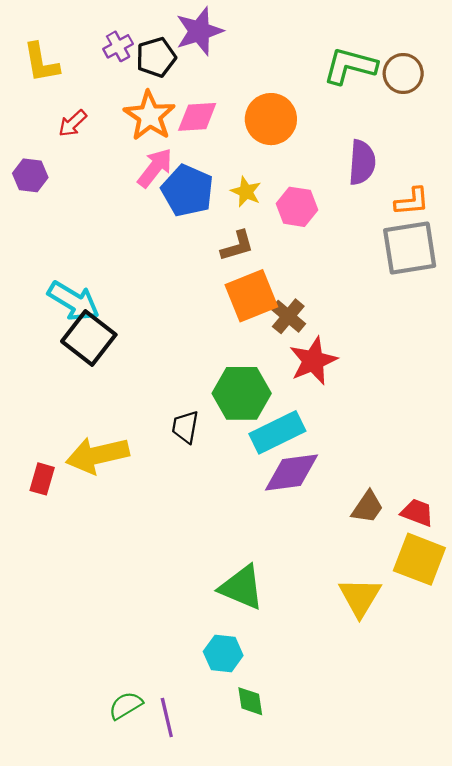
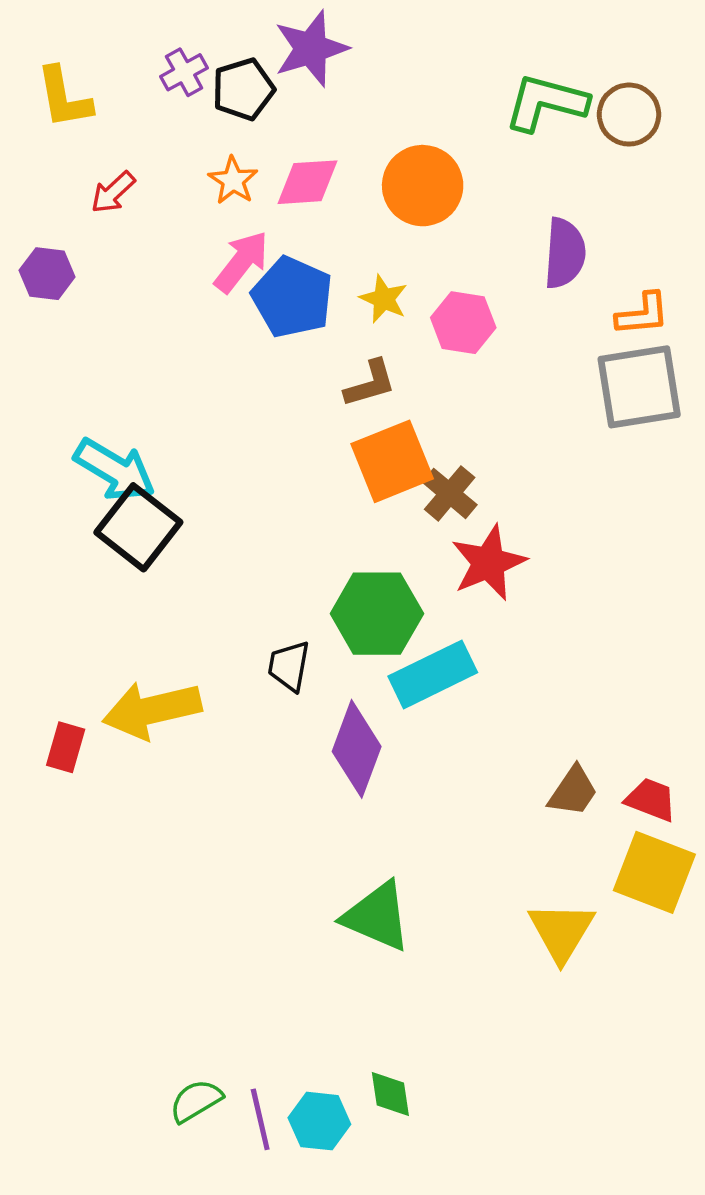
orange star: (149, 116) -> (233, 180), size x0.6
purple diamond: (292, 472) -> (357, 749), moved, turned -62
cyan hexagon: (223, 653) -> (319, 1121), moved

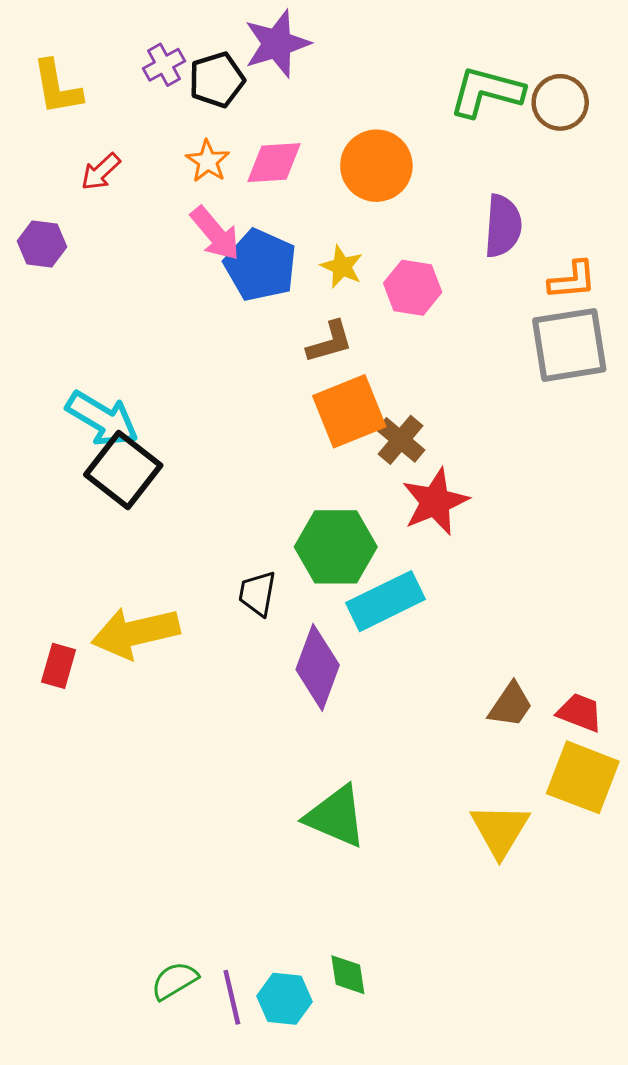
pink arrow: (242, 262) -> (215, 233), turned 102

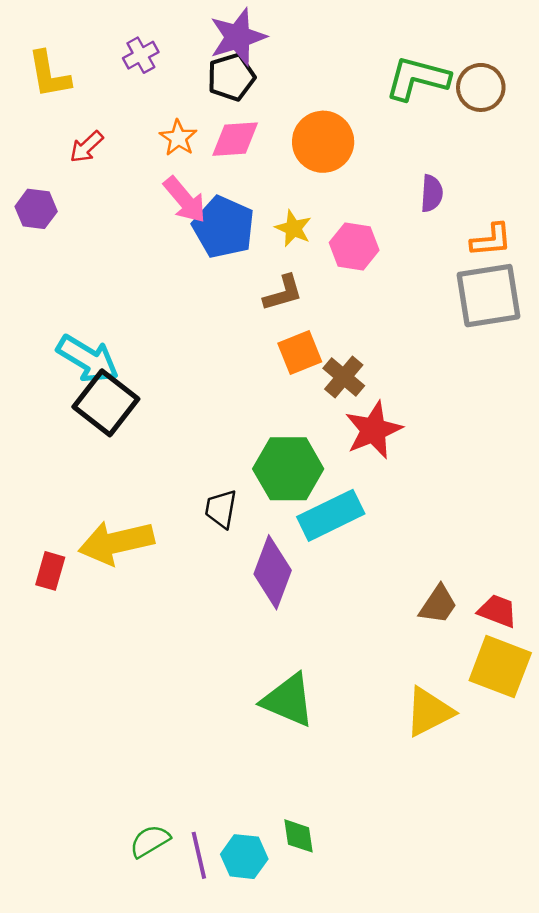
black pentagon: (217, 80) -> (231, 77), moved
purple semicircle: (503, 226) -> (432, 193), size x0.7
orange square: (349, 411) -> (300, 352), size x0.7
yellow triangle: (500, 830) -> (429, 712), turned 32

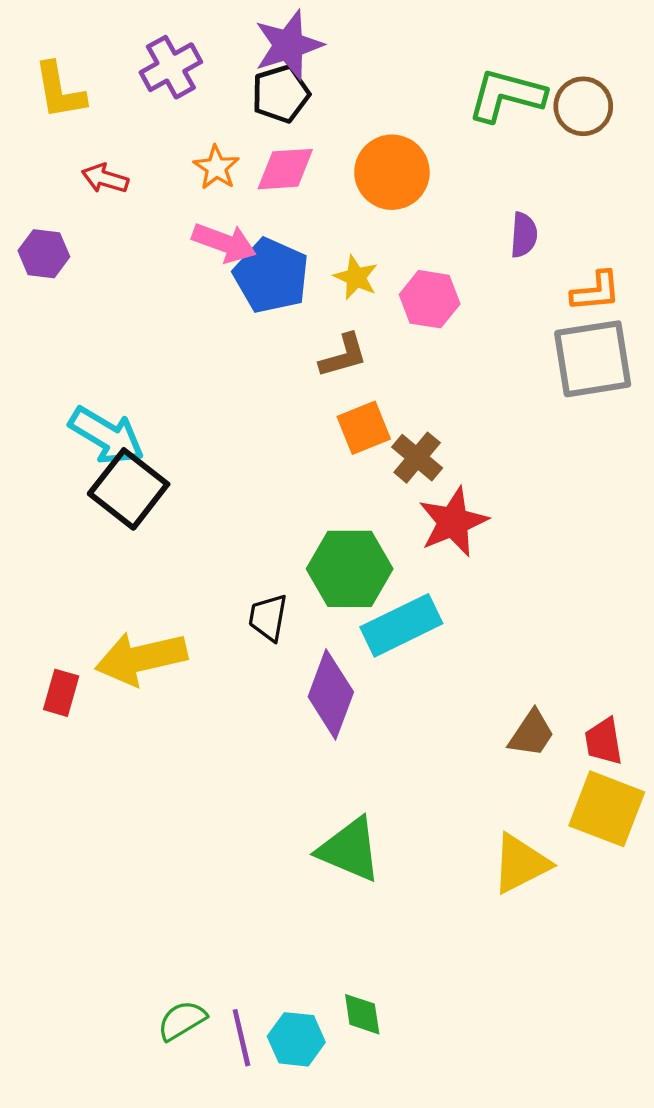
purple cross: (141, 55) -> (171, 67), size x1.4
red arrow: (86, 147) -> (105, 178), turned 60
pink arrow: (185, 200) -> (224, 243), turned -30
red trapezoid: (498, 611) -> (604, 741), turned -120

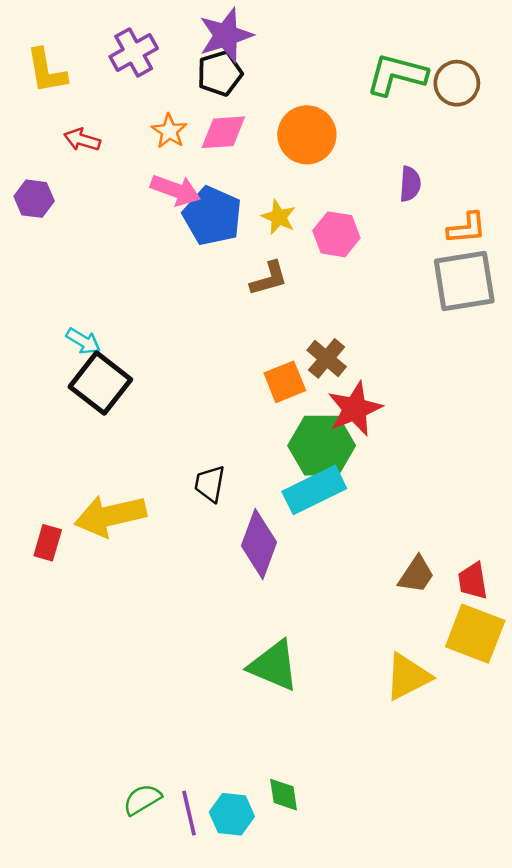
orange square: (364, 428) -> (285, 382), moved
cyan arrow: (107, 436) -> (83, 341), size x0.6
green hexagon: (350, 569) -> (322, 446), moved

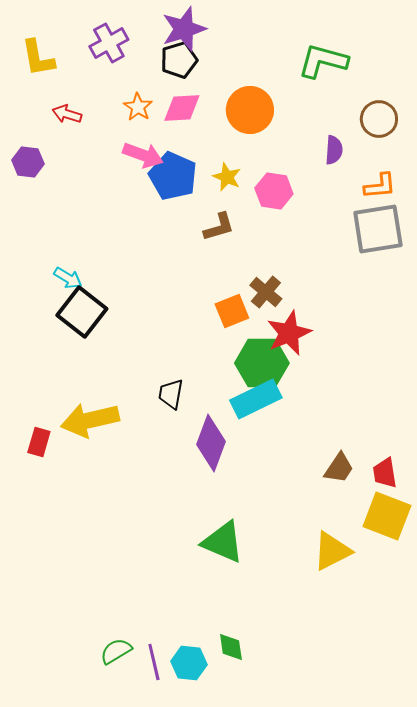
brown circle: (457, 83) -> (379, 119), moved

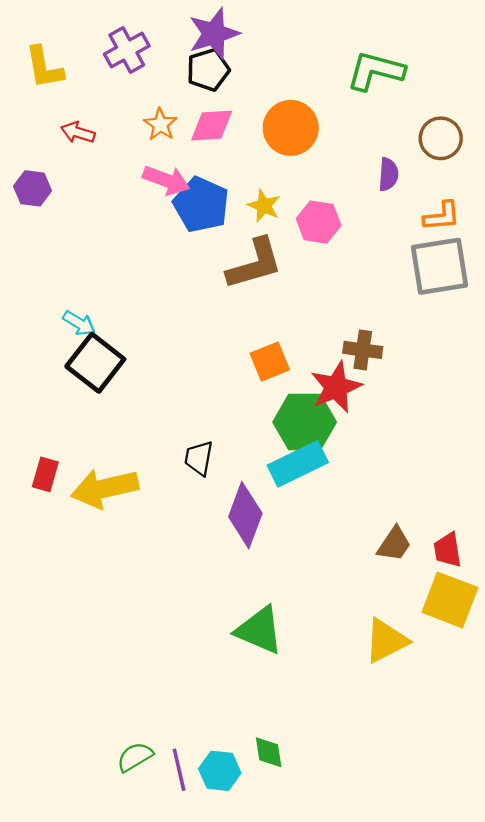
brown L-shape: (219, 227) -> (255, 264), size x1.6
brown cross: (266, 292) -> (363, 350), moved, turned -32
red rectangle: (39, 442) -> (45, 474), moved

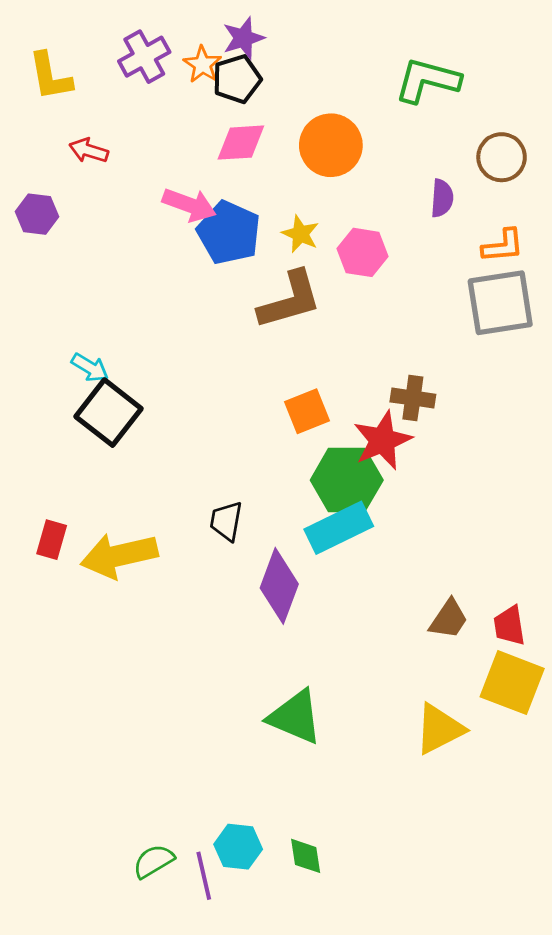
purple star: (214, 34) -> (243, 38), size x0.7
orange star: (160, 124) -> (202, 65), moved
cyan hexagon: (220, 771) -> (238, 847), moved

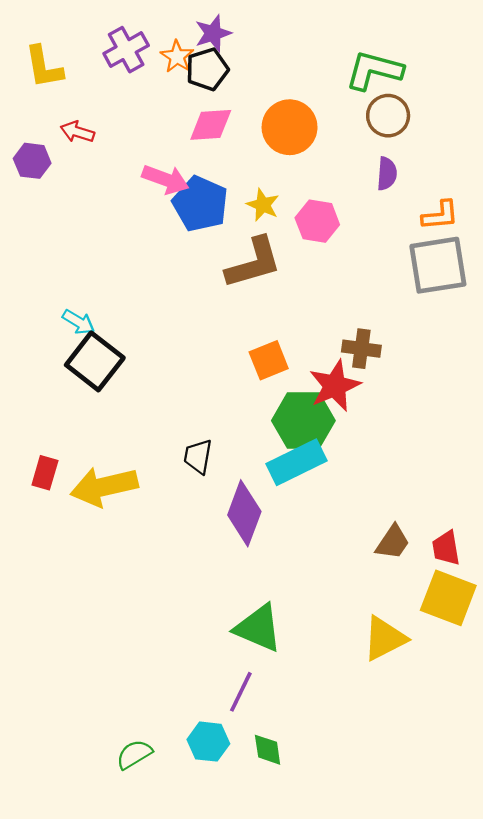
brown circle: (502, 157) -> (388, 116), moved
purple hexagon: (37, 214) -> (32, 161), moved
purple line: (204, 876) -> (241, 692), moved, turned 39

